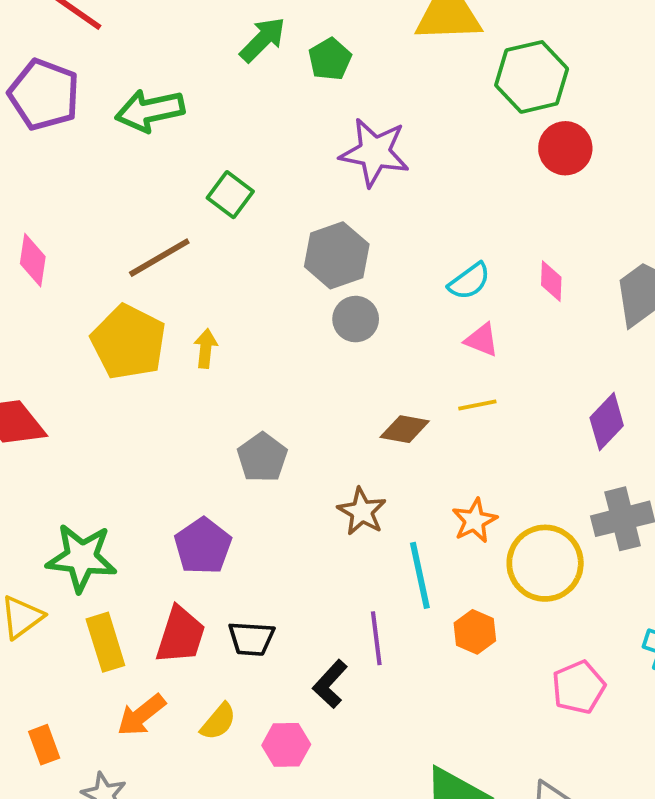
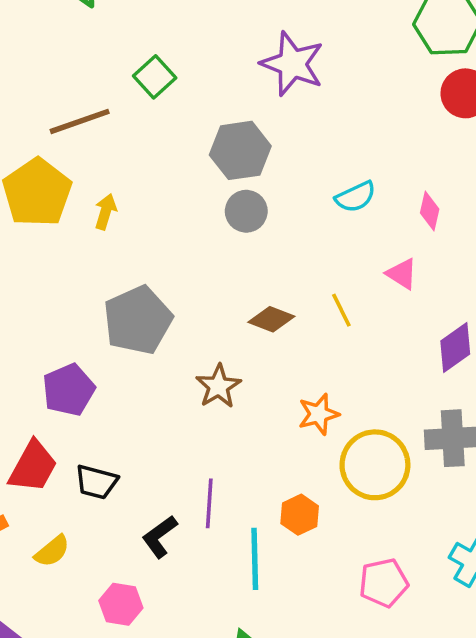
pink triangle: (482, 340) -> (402, 274), moved
yellow line: (477, 405) -> (341, 310), turned 64
gray pentagon: (262, 457) -> (138, 320), size x1.5
cyan line: (420, 575) -> (255, 559), moved
pink hexagon: (286, 745) -> (121, 604), moved

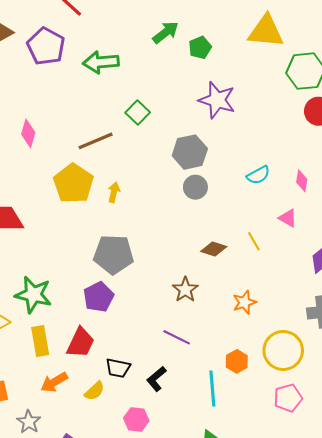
gray pentagon: (138, 320) -> (114, 254), moved, turned 30
yellow circle: (375, 465) -> (283, 350), moved
black trapezoid: (96, 482) -> (118, 368), moved
purple line: (209, 503) -> (177, 337), moved, turned -64

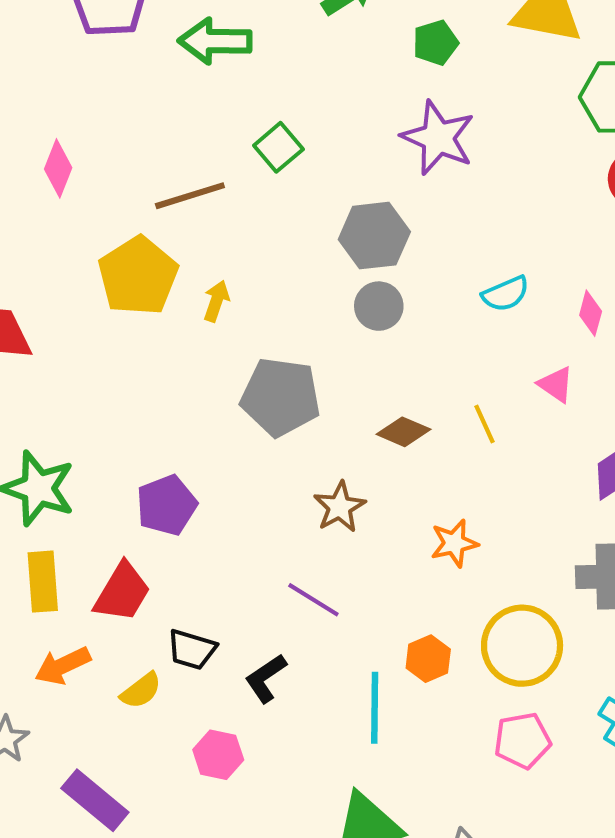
green pentagon: (200, 48) -> (436, 43), moved
gray pentagon: (114, 254) -> (281, 397), moved

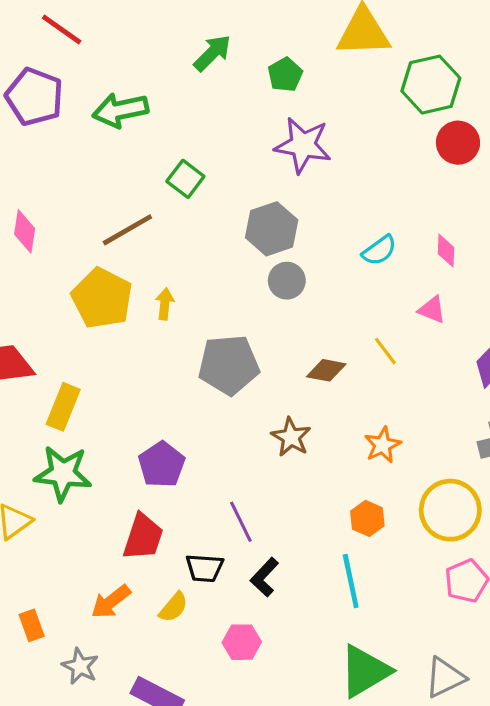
yellow rectangle: (43, 582) -> (63, 407), moved, turned 39
purple line: (313, 600) -> (241, 522), moved, turned 45
orange hexagon: (428, 659) -> (367, 518), moved

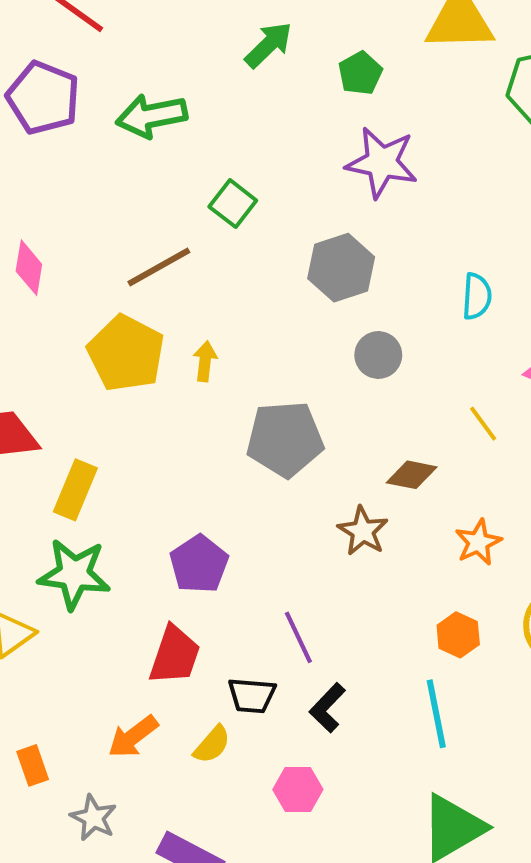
cyan semicircle: (379, 250) -> (477, 296), turned -51
gray circle: (287, 281) -> (378, 355), moved
brown diamond: (326, 370) -> (412, 475), moved

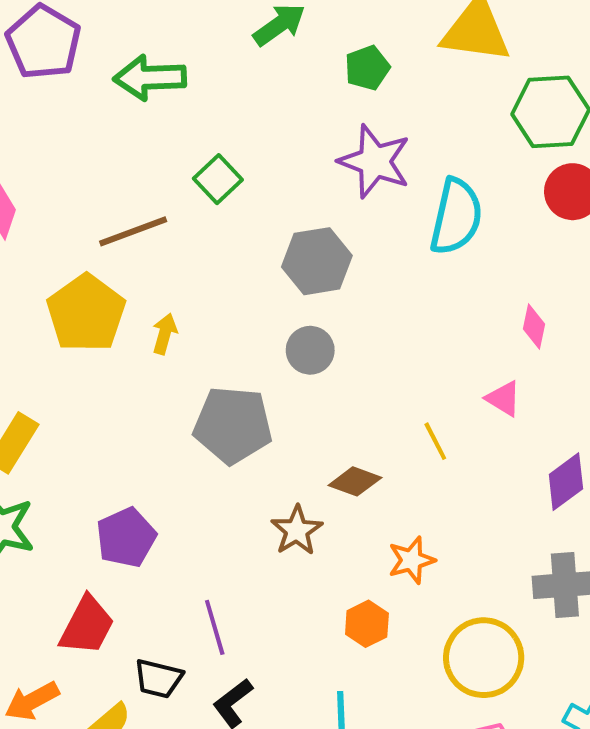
cyan semicircle: (477, 296) -> (456, 217), moved, size x1.6
gray circle: (378, 355) -> (310, 350), moved
orange hexagon: (458, 635) -> (367, 624), moved

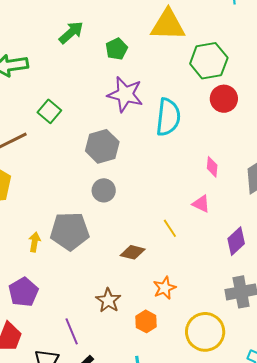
yellow arrow: (165, 334) -> (35, 242), moved
brown star: (297, 530) -> (108, 300), moved

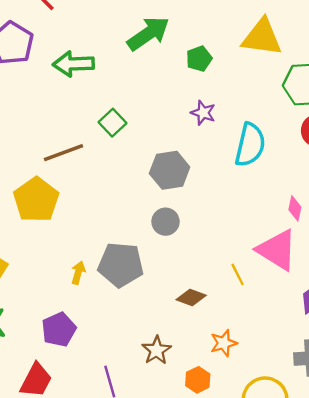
green arrow: (71, 32) -> (148, 34), size x1.4
purple star: (125, 94) -> (203, 113), size x0.6
pink triangle: (201, 204) -> (277, 250), size x2.0

